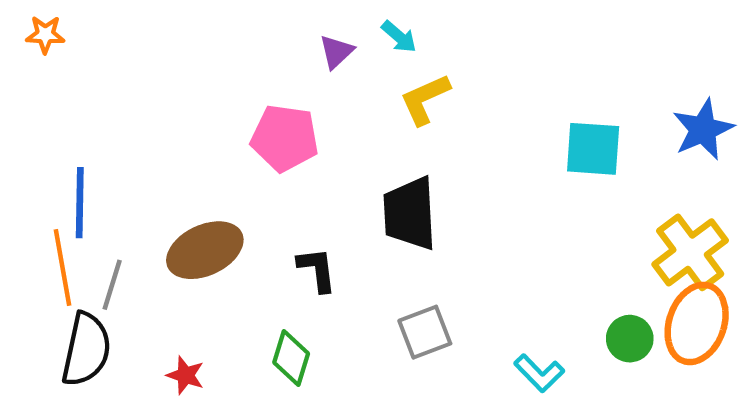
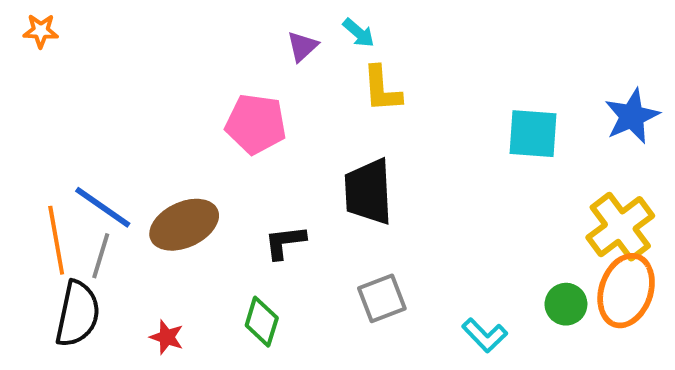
yellow L-shape: (425, 99) -> (382, 89), turned -70
blue line: (80, 203) -> (103, 207), moved, turned -56
black L-shape: (317, 270) -> (285, 242), turned -90

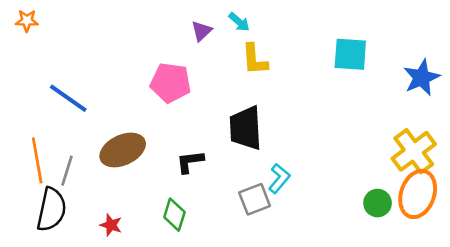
cyan square: (533, 134) -> (350, 54), moved
blue line: (103, 207) -> (68, 98), moved
cyan L-shape: (485, 335) -> (279, 178), moved, turned -96

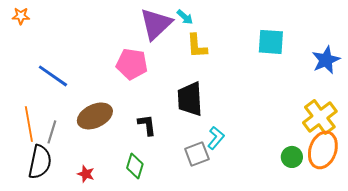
purple triangle: (202, 31) -> (156, 24), size x2.0
black L-shape: (190, 162) -> (147, 125), turned 90

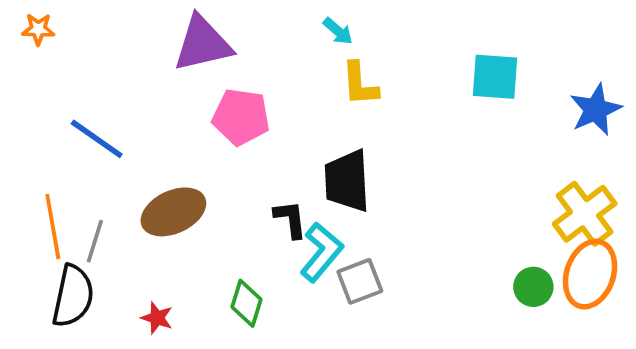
purple triangle: (156, 24) -> (203, 44), moved, turned 30
black L-shape: (147, 125) -> (290, 219), moved
cyan L-shape: (216, 138) -> (321, 252), moved, size x1.4

